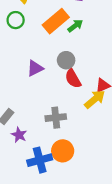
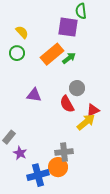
gray circle: (66, 60) -> (77, 88), moved
purple triangle: (35, 68) -> (34, 95), turned 35
gray cross: (56, 118) -> (64, 152), moved

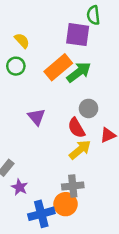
green arrow: (69, 58) -> (79, 72), size x1.5
purple triangle: (34, 95) -> (36, 117), turned 42
yellow arrow: (86, 122) -> (80, 150), moved

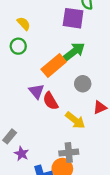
orange rectangle: (58, 67) -> (54, 65), moved
red semicircle: (76, 128) -> (50, 101), moved
yellow arrow: (80, 150) -> (75, 120), turned 78

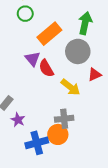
green circle: (18, 46) -> (25, 14), moved
green arrow: (74, 52) -> (85, 23), moved, turned -40
gray circle: (83, 84) -> (78, 51), size x1.5

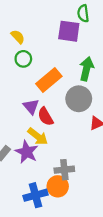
yellow arrow: (70, 87) -> (38, 136), moved
purple star: (18, 120) -> (27, 152), moved, size x1.5

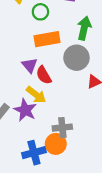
green circle: (23, 59) -> (40, 12), moved
orange rectangle: (49, 80) -> (47, 39), turned 30

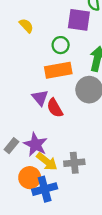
green circle: (40, 12) -> (61, 45), moved
yellow arrow: (36, 95) -> (47, 162), moved
orange circle: (56, 144) -> (30, 178), moved

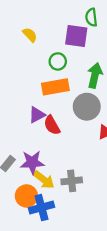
yellow semicircle: (26, 26) -> (30, 35), moved
purple triangle: (40, 98) -> (37, 115), turned 42
purple star: (35, 144) -> (32, 162), turned -30

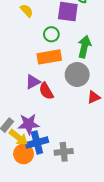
yellow arrow: (44, 180) -> (18, 137), moved
gray cross: (72, 181) -> (64, 152), moved
blue cross: (41, 208) -> (37, 143), moved

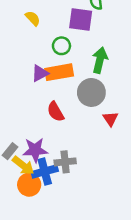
purple triangle: (33, 82) -> (40, 73), moved
red triangle: (94, 97) -> (111, 119), turned -40
gray cross: (64, 152) -> (65, 162), moved

